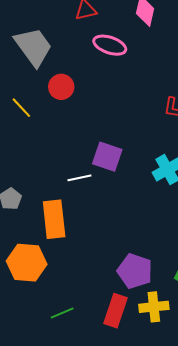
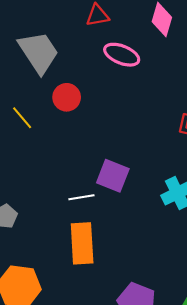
orange rectangle: (54, 219) -> (82, 243), moved

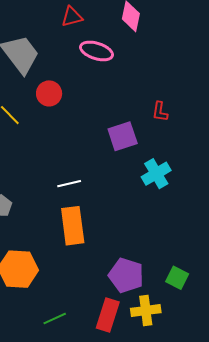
purple square: (113, 176) -> (123, 136), moved, turned -36

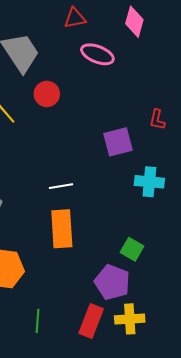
cyan cross: (156, 174) -> (149, 182), turned 32
green square: (177, 278) -> (132, 249), moved
green line: (55, 319) -> (37, 321), turned -65

